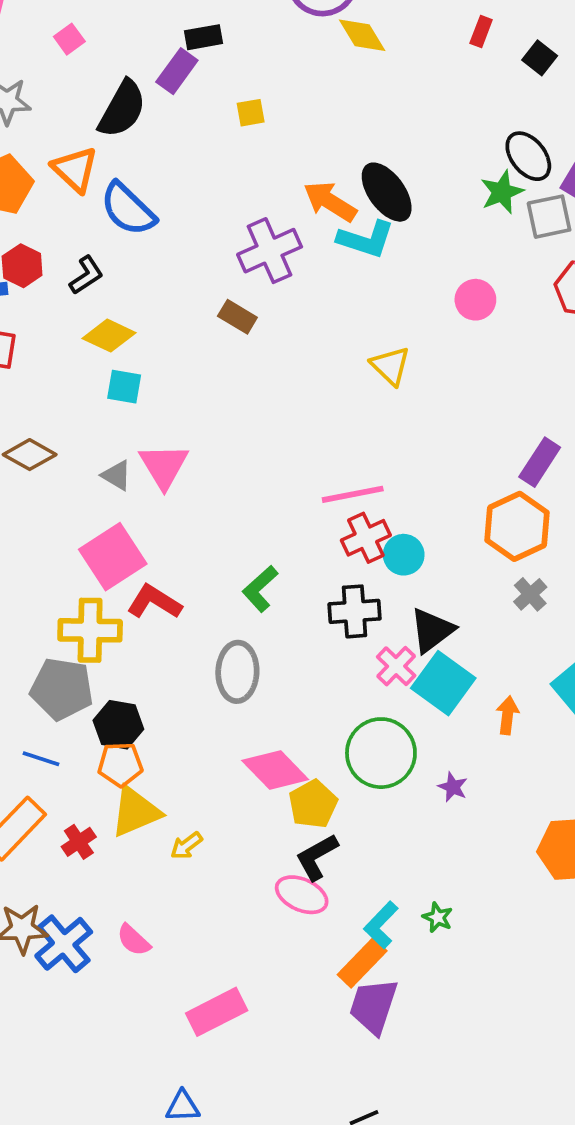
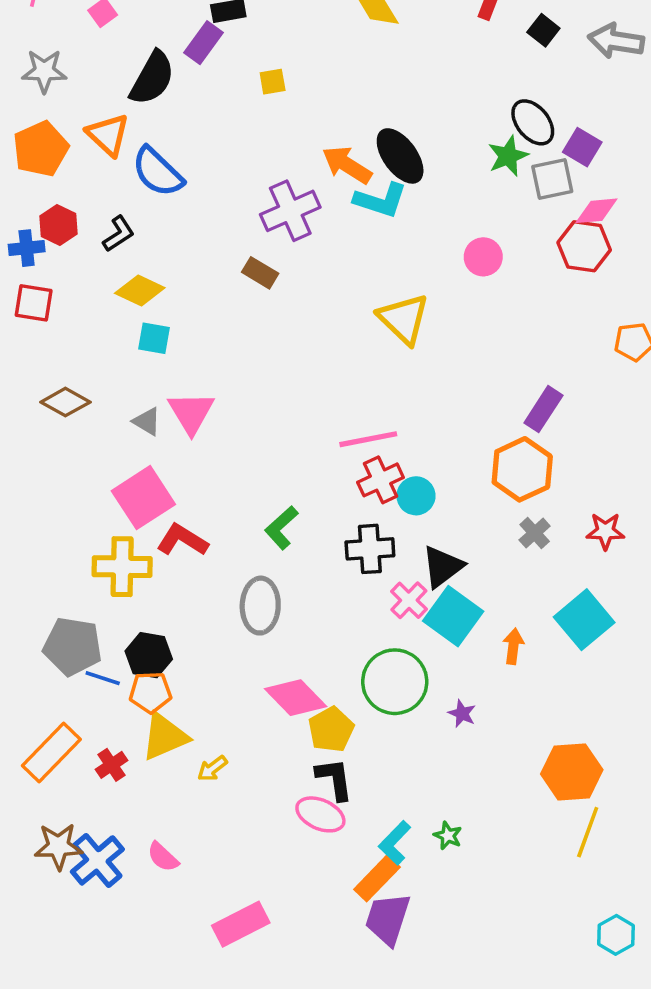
yellow triangle: (390, 366) -> (404, 319), size x1.4
gray pentagon: (62, 689) -> (73, 646), moved
blue line: (41, 759) -> (103, 678), moved
black L-shape: (317, 857) -> (335, 779), turned 111

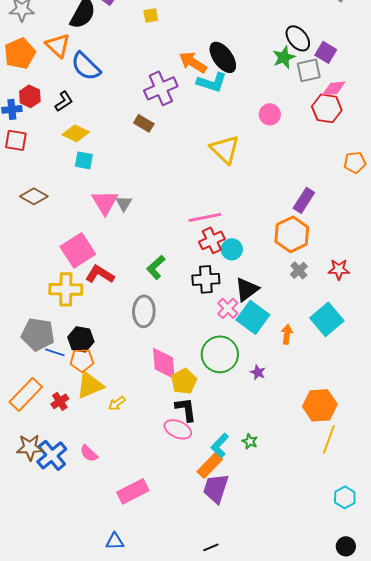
gray triangle: (147, 421) -> (124, 203), moved, turned 30
pink diamond: (296, 698) -> (164, 363), turned 40

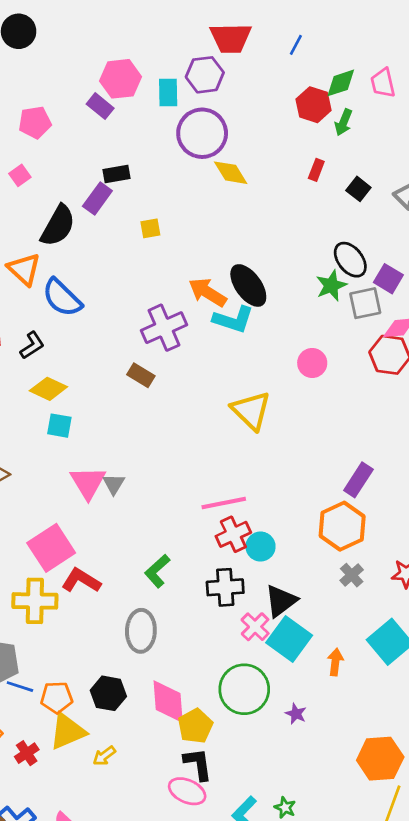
black hexagon: (81, 339) -> (108, 693), moved

